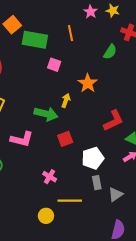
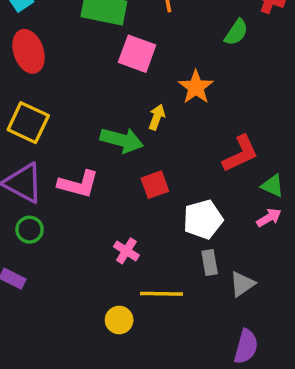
pink square: (54, 65) -> (137, 54), size x1.5

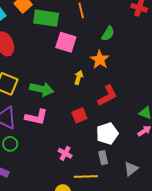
green semicircle: (236, 32) -> (108, 34), moved
green arrow: (122, 140) -> (42, 89), moved
red L-shape: (240, 154) -> (108, 96), moved
gray rectangle: (210, 263) -> (103, 158), moved

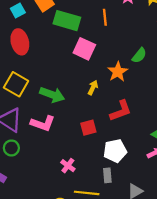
green semicircle: (108, 34) -> (139, 55), moved

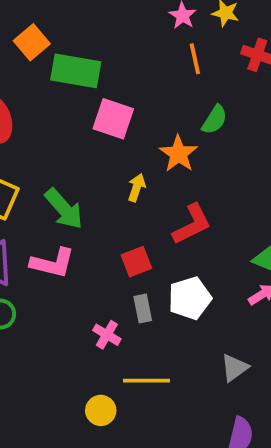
orange line: (105, 17) -> (195, 59), moved
green arrow: (52, 95) -> (64, 209), turned 35
gray rectangle: (107, 175) -> (143, 308), moved

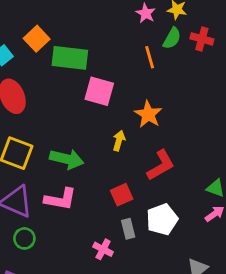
orange line: (195, 59) -> (150, 57), moved
green semicircle: (215, 120) -> (172, 38), moved
green arrow: (64, 209) -> (67, 159), turned -32

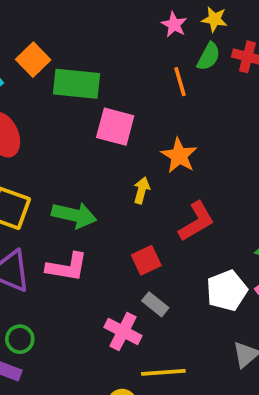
white pentagon: (162, 219) -> (227, 291), moved
gray rectangle: (128, 229) -> (155, 304), turned -36
green circle: (24, 238) -> (20, 339), moved
pink cross: (103, 249) -> (123, 331), size x1.4

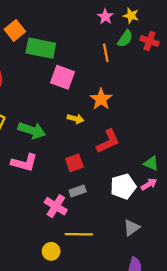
yellow arrow: (142, 190) -> (76, 119), turned 84
gray rectangle: (155, 304) -> (78, 191), turned -63

